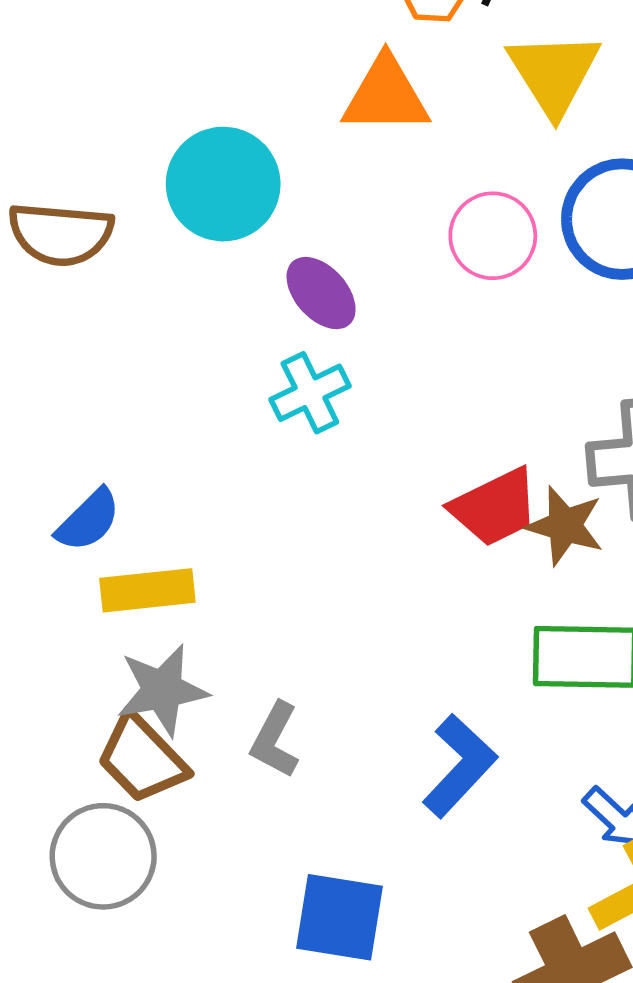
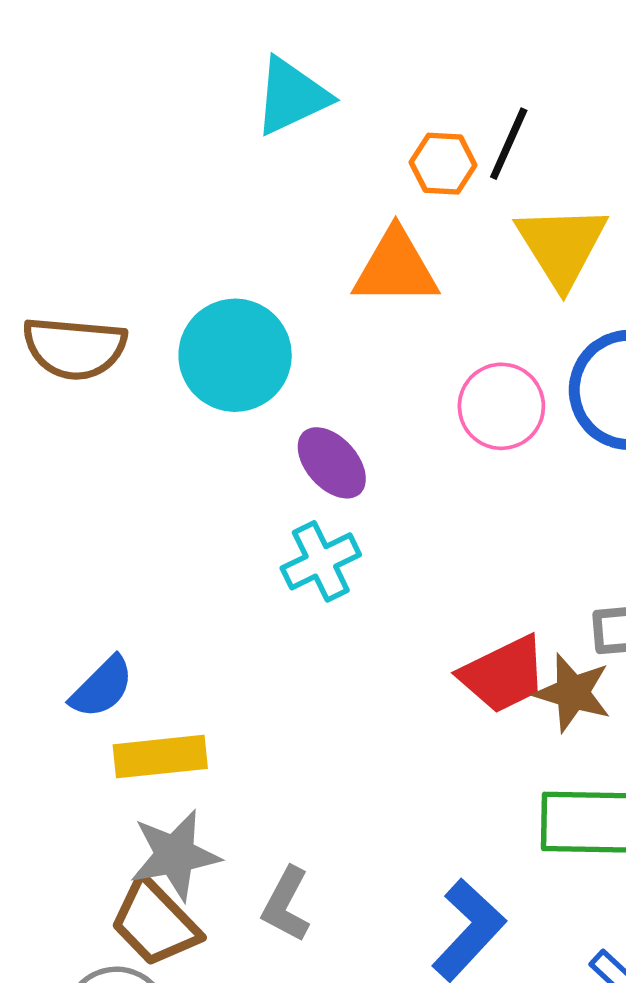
brown semicircle: (61, 234) -> (75, 348), moved

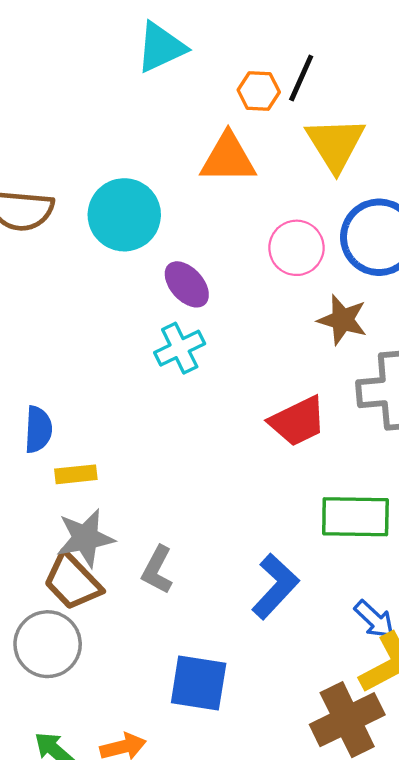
blue semicircle: (102, 687) -> (38, 429), turned -42
brown star: (573, 693) -> (342, 320), moved
yellow rectangle: (160, 757) -> (76, 474), size x0.7

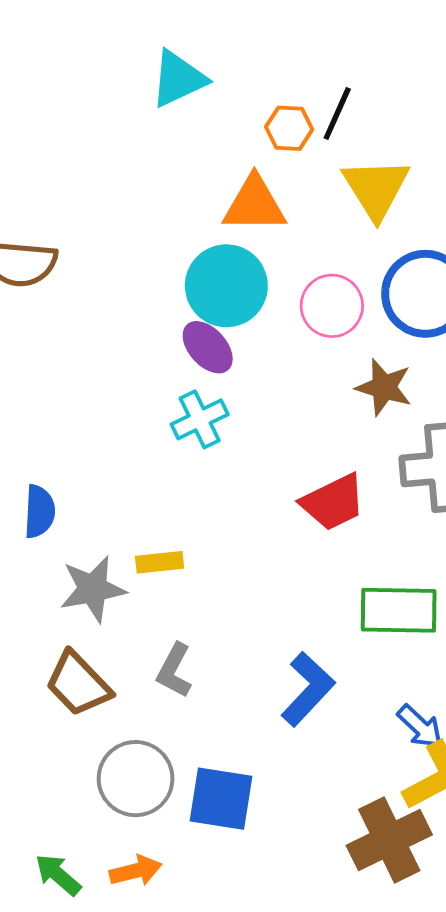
cyan circle: (124, 215) -> (226, 286), moved
yellow rectangle: (76, 474) -> (160, 562), moved
gray star: (85, 538) -> (93, 589), moved
gray circle: (48, 644) -> (136, 779), moved

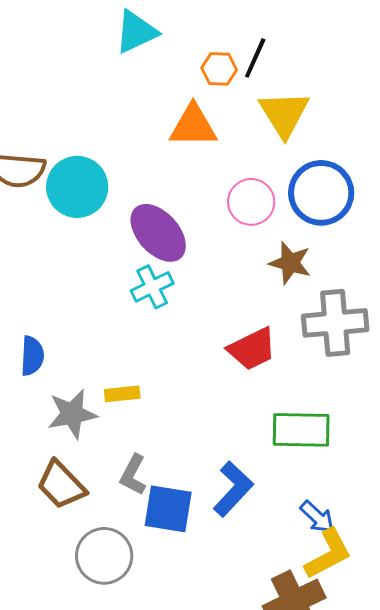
cyan circle: (226, 286) -> (77, 187), moved
purple ellipse: (208, 347) -> (158, 233), size x1.5
blue square: (221, 799) -> (168, 509), moved

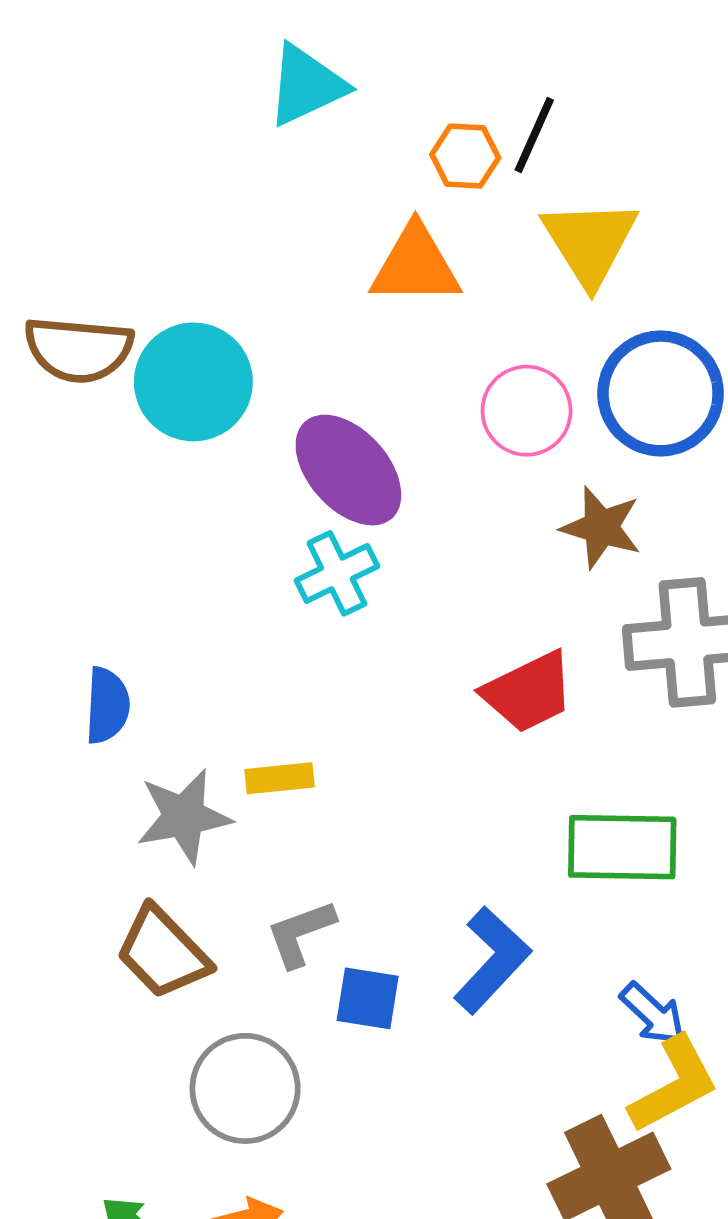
gray L-shape: (133, 475) -> (301, 933), turned 42
blue square: (168, 509) -> (368, 998), size x0.7

